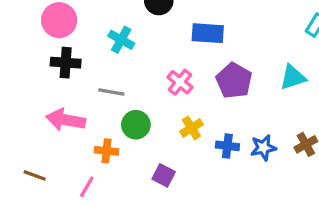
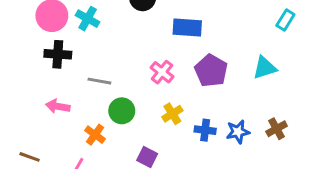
cyan cross: (121, 40) -> (88, 19), moved
pink arrow: (66, 120) -> (58, 106), size x0.7
orange cross: (106, 151) -> (95, 135), turned 30

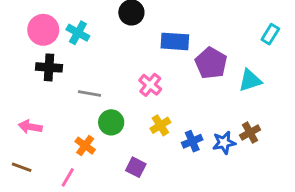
purple pentagon: (211, 71) -> (211, 63), moved
pink arrow: (58, 106) -> (30, 127), moved
brown cross: (277, 129) -> (250, 133), moved
blue cross: (205, 130) -> (192, 141), turned -30

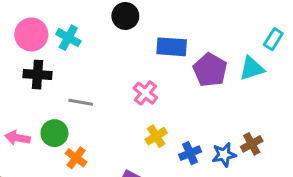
cyan triangle: (250, 80) -> (252, 68), moved
green circle: (111, 122) -> (54, 133), moved

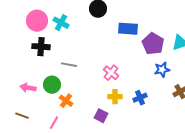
pink cross: (145, 93) -> (111, 73), moved
yellow cross: (156, 136) -> (115, 97), moved, turned 32
blue star: (224, 155) -> (162, 70), moved

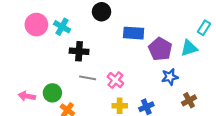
black cross: (41, 47) -> (79, 51), moved
gray line: (69, 65) -> (88, 78), moved

